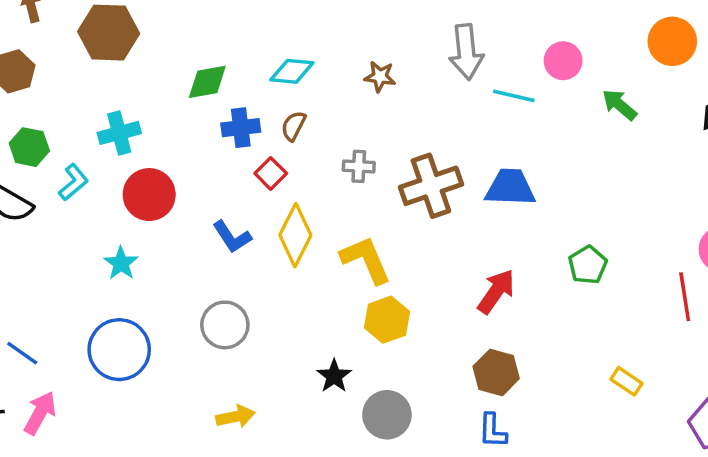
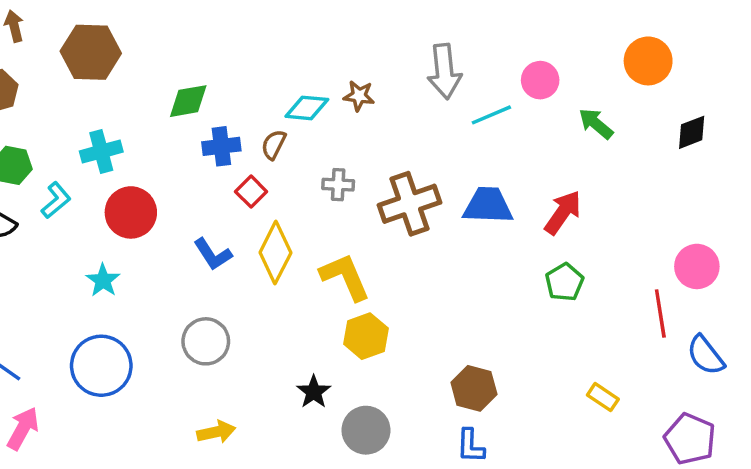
cyan diamond: (292, 71) -> (307, 108), moved
cyan line: (514, 96) -> (491, 115), turned -36
red arrow: (496, 291) -> (563, 212), moved

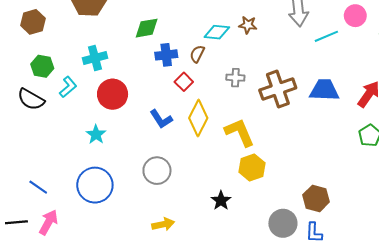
gray circle: (366, 430) -> (283, 223), moved

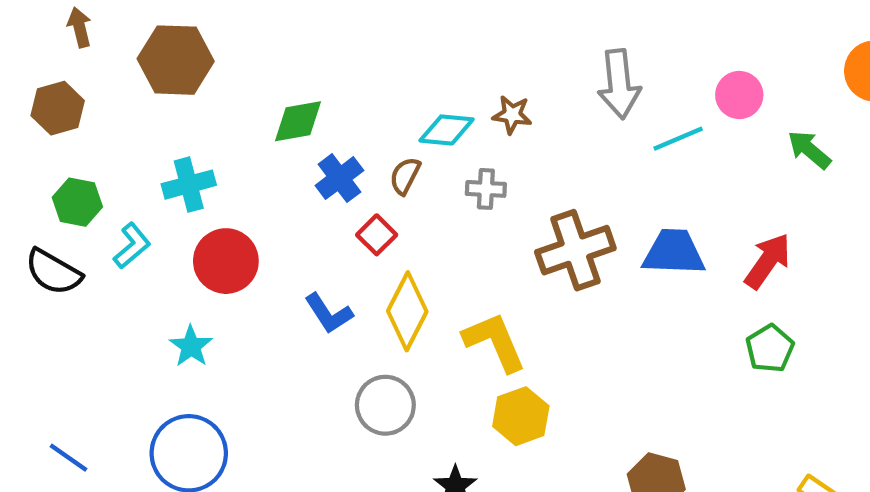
blue cross: (166, 55) -> (339, 178), turned -30
gray cross: (235, 78) -> (486, 189), moved
gray circle: (157, 171) -> (385, 405), moved

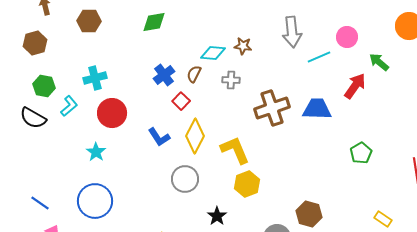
brown hexagon: (176, 60) -> (89, 21), size x0.7
green diamond: (298, 121) -> (154, 22), moved
red arrow: (768, 261) -> (355, 86), moved

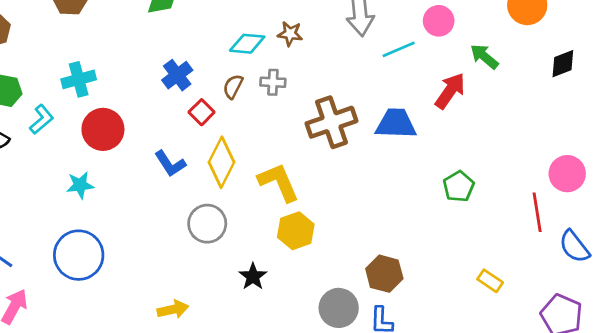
brown semicircle: (194, 74) -> (233, 87), moved
cyan star: (96, 152) -> (80, 185), turned 30

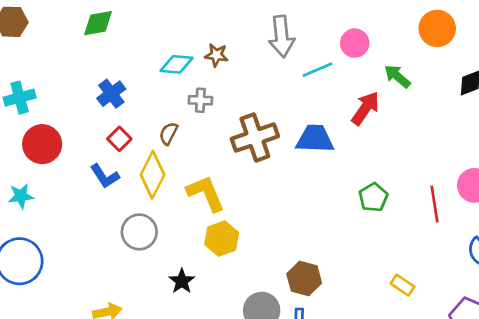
brown semicircle: (233, 87) -> (168, 134), moved
red square: (202, 112) -> (119, 139), moved
red line: (537, 212) -> (435, 204), moved

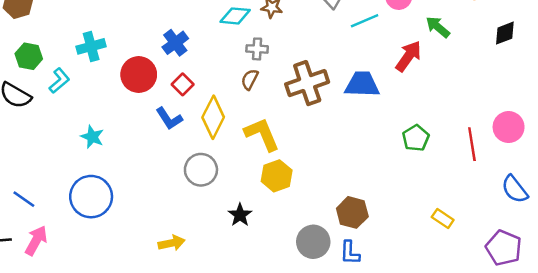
brown semicircle: (168, 134) -> (250, 79), moved
red circle: (42, 144) -> (139, 75), moved
cyan star: (21, 196) -> (92, 137), turned 30

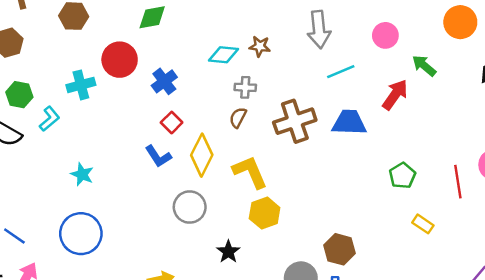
cyan line: (365, 21) -> (341, 72), moved
red circle: (139, 75) -> (120, 60), moved
yellow rectangle: (443, 219) -> (423, 224), moved

